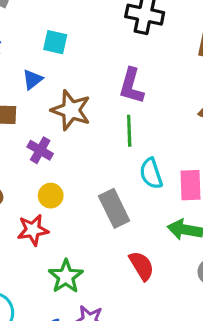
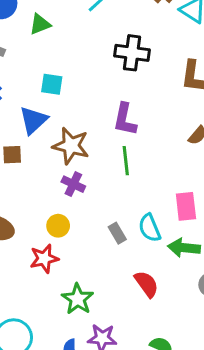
blue triangle: (33, 79) -> (33, 120), size x1.5
purple cross: (40, 150) -> (73, 184), moved
cyan semicircle: (151, 173) -> (150, 228), moved
gray rectangle: (114, 208) -> (117, 233), size x0.6

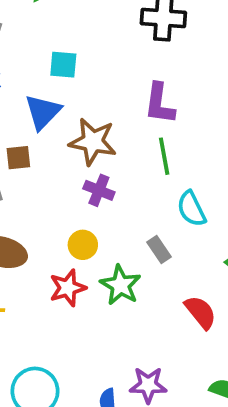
cyan semicircle: (150, 228) -> (191, 209), moved
green star: (78, 299) -> (120, 285), moved

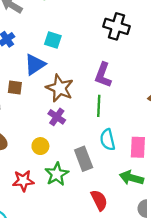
gray rectangle: (159, 250) -> (84, 159), size x1.5
red star: (68, 288) -> (23, 181), moved

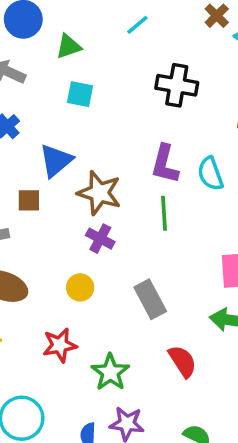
cyan square: (53, 40) -> (80, 94), moved
cyan semicircle: (108, 140) -> (210, 174), moved
green star: (57, 174) -> (110, 372), moved

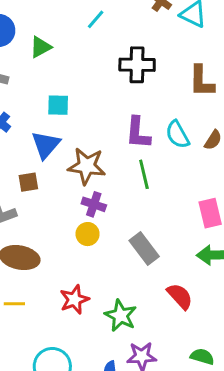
cyan square: (80, 94) -> (58, 105), moved
yellow circle: (80, 287) -> (88, 234), moved

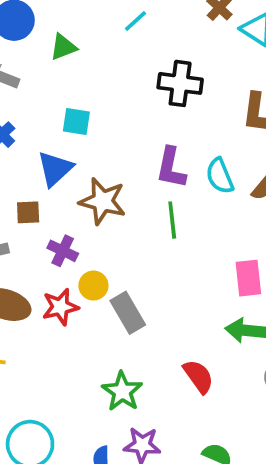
purple cross: (94, 204) -> (63, 251), moved
gray rectangle: (144, 248) -> (128, 313), moved
red star: (74, 300) -> (60, 307), moved

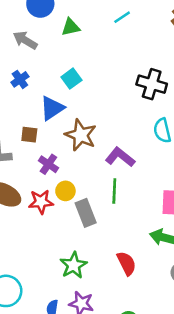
black cross: (180, 83) -> (152, 84), moved
cyan square: (76, 121) -> (71, 79), turned 36
purple L-shape: (171, 168) -> (120, 157), moved, turned 108
green line: (172, 220) -> (114, 191), moved

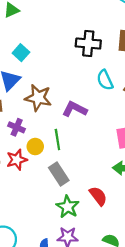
green line: (114, 191) -> (57, 140), moved
gray rectangle: (86, 213) -> (59, 174), moved
green star: (74, 265) -> (68, 207), moved

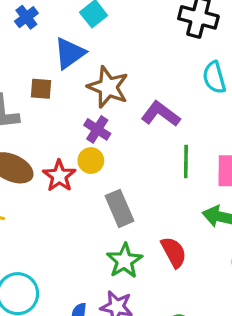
purple cross: (17, 127) -> (97, 129), moved
green line: (57, 140) -> (186, 162), moved
red star: (17, 160) -> (59, 176), turned -30

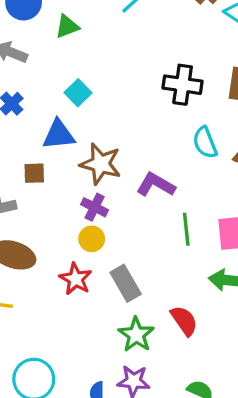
blue triangle: (70, 53) -> (59, 135), turned 36
red star: (59, 176) -> (76, 279), moved

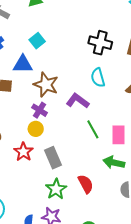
cyan semicircle: (205, 143) -> (98, 78), moved
green line: (186, 229) -> (93, 129), turned -30

